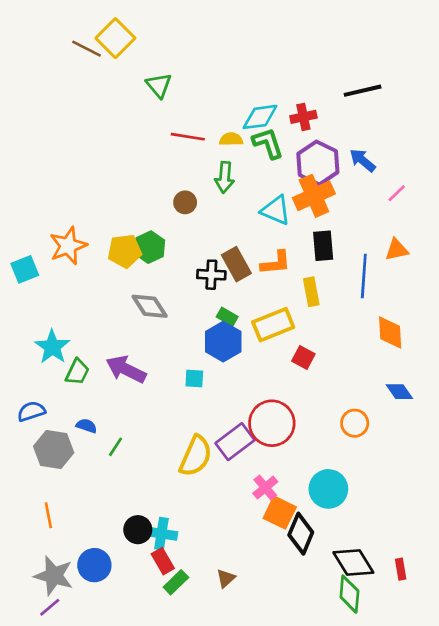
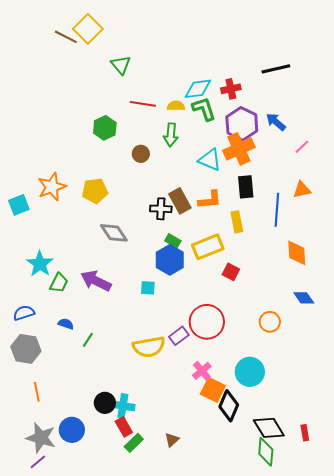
green hexagon: (150, 247) -> (105, 128), moved
purple rectangle: (235, 442) -> (179, 336), size x0.7
gray hexagon: (54, 449) -> (26, 349), moved
yellow semicircle: (196, 456) -> (149, 347), turned 56

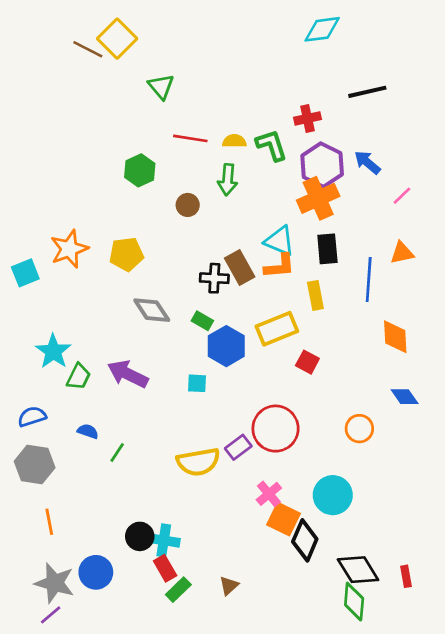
cyan diamond: (198, 89) -> (322, 29), moved
cyan triangle: (210, 160) -> (280, 241), moved
green rectangle: (173, 241) -> (202, 321), moved

